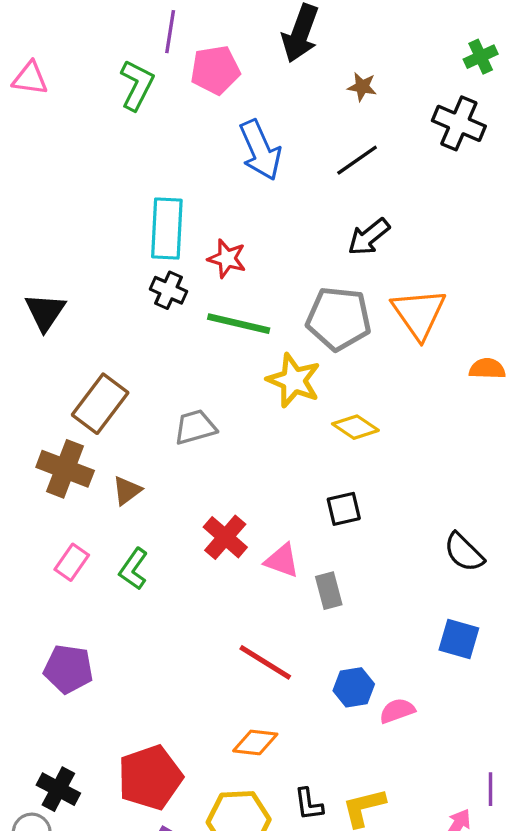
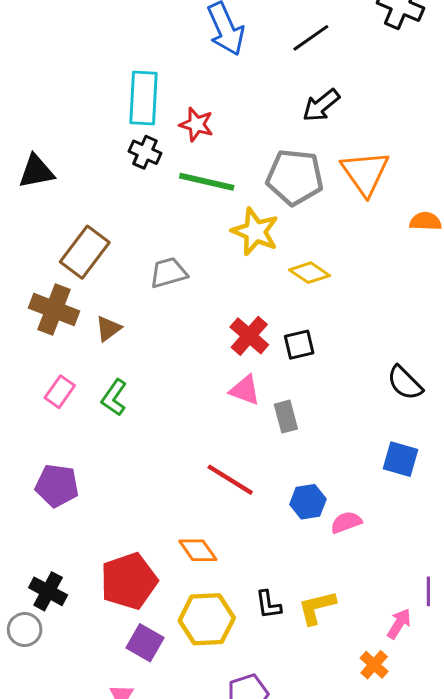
black triangle: (45, 312) -> (36, 171), turned 45
red cross: (225, 537) -> (249, 336), moved
orange diamond: (255, 742) -> (198, 550), moved, turned 48

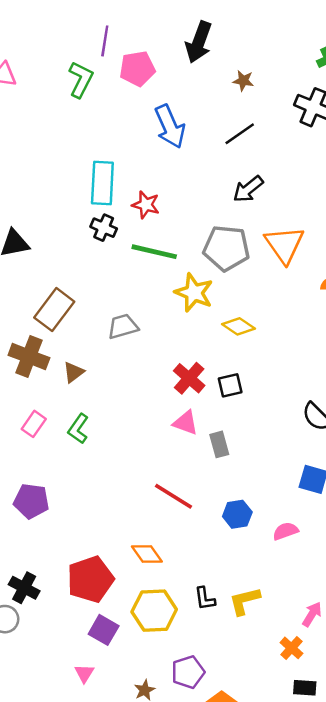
pink semicircle: (346, 522) -> (285, 531), moved

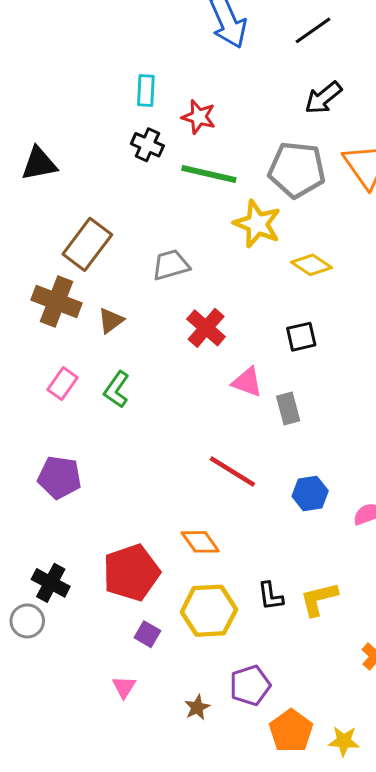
cyan rectangle: (102, 183) -> (146, 91), size x0.6
red cross: (189, 378) -> (206, 328), moved
purple square: (104, 630) -> (147, 634), size x0.7

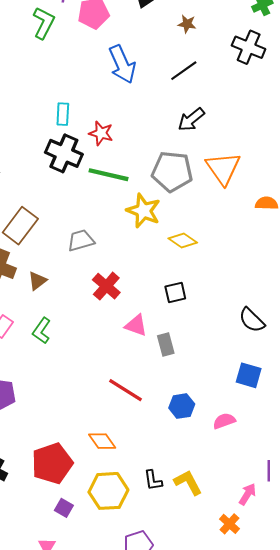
black cross: (147, 145) -> (64, 153), size x1.6
yellow L-shape: (319, 599) -> (188, 482), turned 76

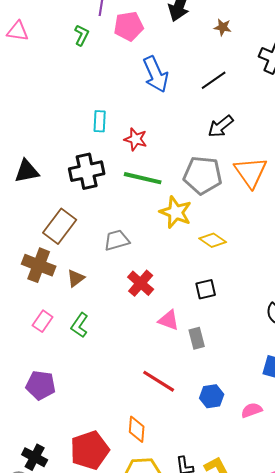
green L-shape: (44, 23) -> (82, 35), size x0.7
brown star: (187, 24) -> (223, 27), moved
black cross: (64, 153) -> (87, 171), moved, turned -36
orange diamond: (102, 441) -> (137, 429), turned 40

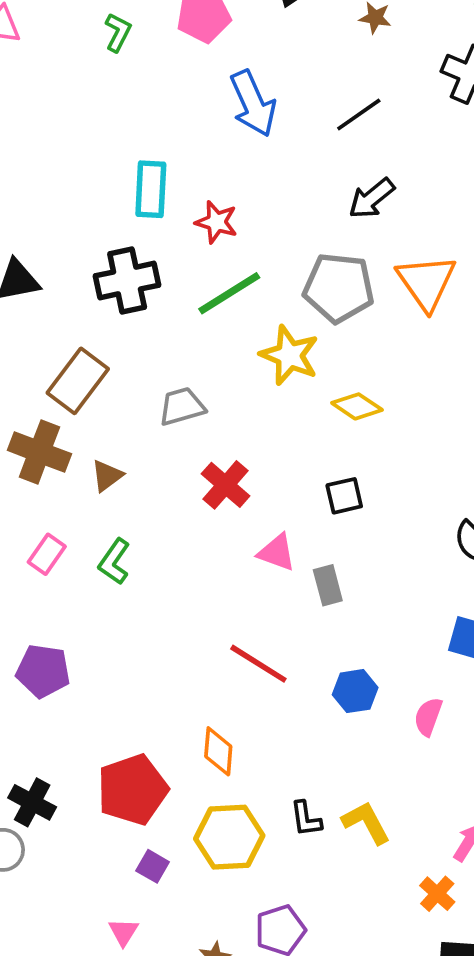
cyan rectangle: (100, 121) -> (151, 189), size x1.4
green line: (143, 178) -> (229, 293), turned -45
pink semicircle: (252, 410) -> (428, 717), turned -50

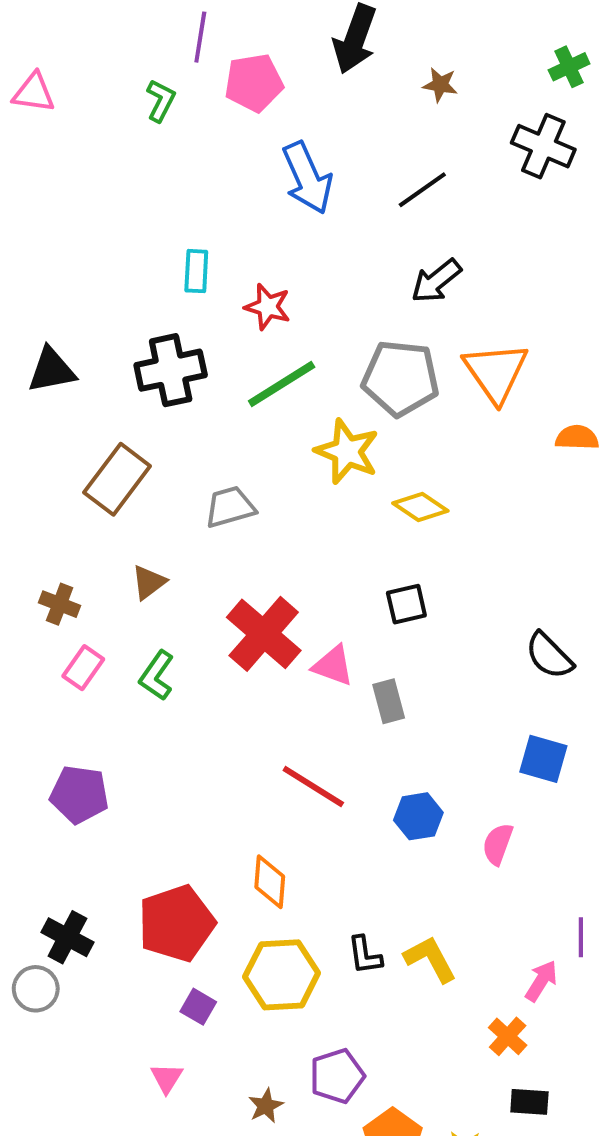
cyan rectangle: (151, 189) -> (196, 271), size x0.7
brown cross: (39, 452) -> (60, 604), moved, size x0.6
red cross: (226, 485) -> (264, 634), moved, size x1.4

